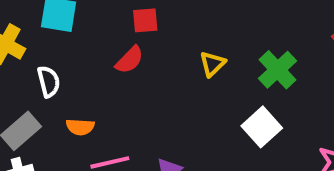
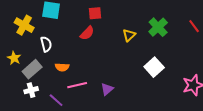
green cross: (278, 70) -> (158, 27), moved

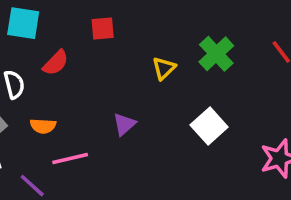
red semicircle: (87, 33) -> (56, 63), moved
purple triangle: (107, 89) -> (124, 124), moved

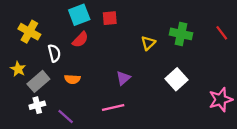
cyan square: (23, 23) -> (79, 15), moved, turned -30
green cross: (216, 54) -> (181, 34), turned -35
pink line: (70, 158) -> (113, 107), moved

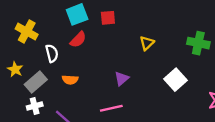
green cross: (181, 34) -> (198, 43), moved

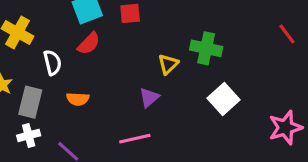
yellow triangle: (147, 43) -> (168, 64), moved
green cross: (198, 43) -> (206, 48), moved
gray rectangle: (36, 82) -> (30, 102), turned -35

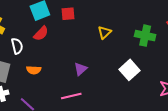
green cross: (206, 48) -> (145, 36), moved
yellow triangle: (168, 64) -> (104, 32), moved

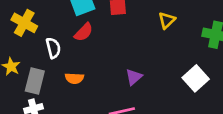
yellow triangle: (104, 32) -> (167, 20), moved

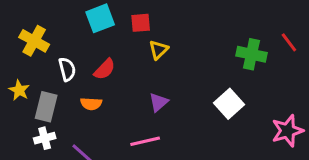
yellow triangle: (167, 20) -> (159, 50), moved
red semicircle: (84, 32) -> (105, 69), moved

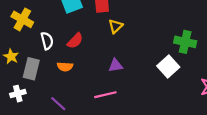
green cross: (251, 54) -> (185, 42), moved
purple triangle: (159, 102) -> (116, 65), turned 32
white cross: (45, 138) -> (18, 94), moved

